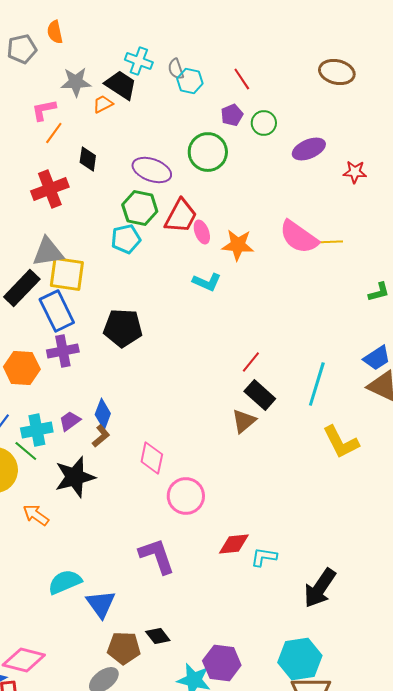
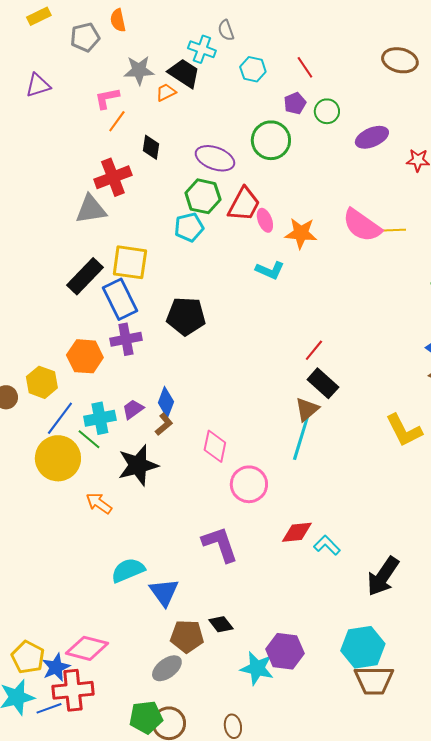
gray semicircle: (176, 69) -> (226, 30), moved
gray triangle: (48, 252) -> (91, 209), moved
cyan line: (317, 384) -> (301, 438), moved
cyan L-shape: (264, 557) -> (327, 545), turned 36

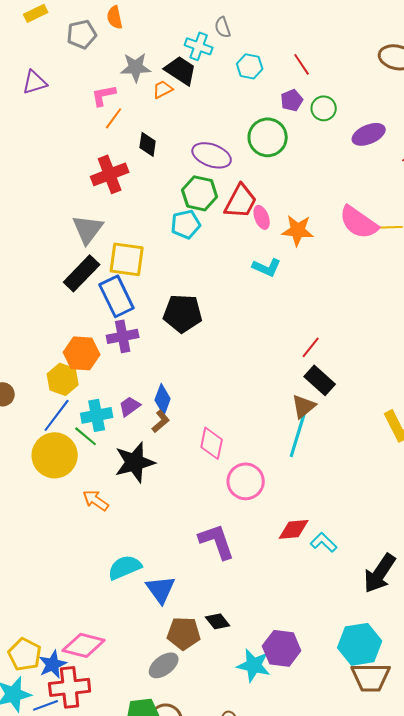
gray triangle: (91, 209) -> (88, 229), moved, turned -44
yellow hexagon: (42, 382) -> (63, 379), moved

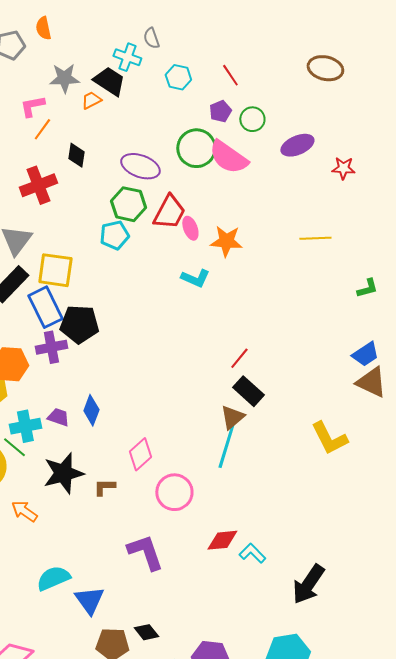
pink semicircle: (359, 222) -> (228, 157), moved
black pentagon: (183, 313) -> (79, 324), moved
purple trapezoid: (130, 406) -> (58, 417), turned 55
brown L-shape: (161, 421) -> (104, 487), moved, turned -140
pink diamond: (212, 443) -> (140, 454), turned 36

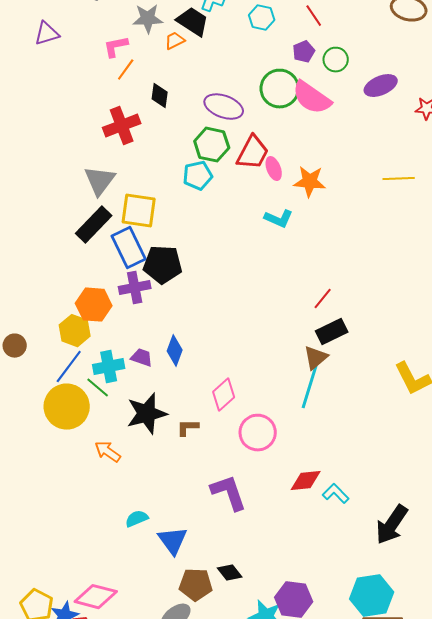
black rectangle: (248, 391) -> (332, 332), turned -68
cyan semicircle: (53, 578) -> (137, 519), size x0.7

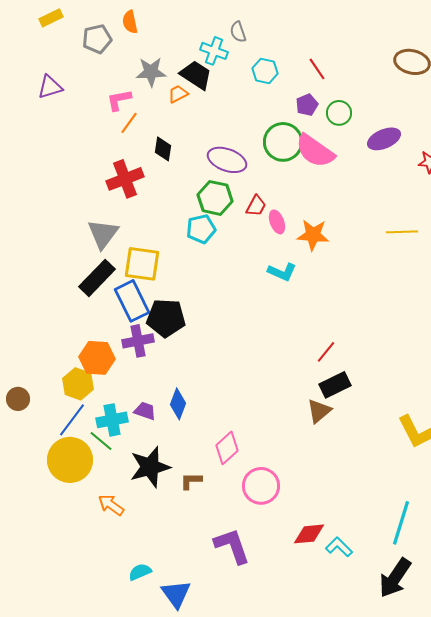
red trapezoid: (253, 153) -> (256, 206), size x0.6
cyan line: (310, 387) -> (401, 523), moved

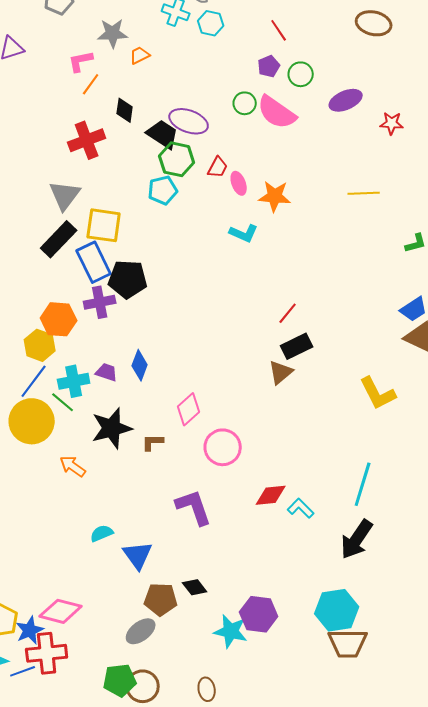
cyan hexagon: (265, 71) -> (211, 23), moved
black trapezoid: (196, 75) -> (163, 134), moved
green circle: (283, 142) -> (245, 103), size x0.6

